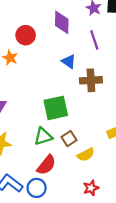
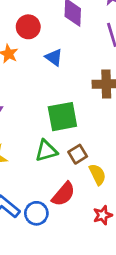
blue triangle: (69, 61) -> (54, 57), moved
yellow semicircle: (86, 155) -> (98, 174), turned -90
red semicircle: (46, 165) -> (63, 194), moved

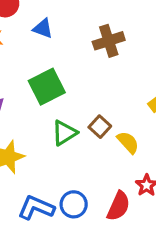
green square: (62, 117) -> (47, 87), moved
red semicircle: (63, 194) -> (118, 206), moved

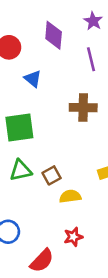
yellow semicircle: (128, 142) -> (70, 196), turned -75
red semicircle: (118, 206) -> (42, 261), moved

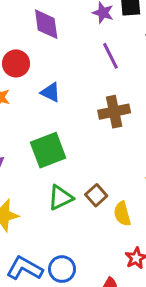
purple diamond: (54, 35) -> (46, 24), moved
yellow semicircle: (70, 196) -> (122, 214), turned -85

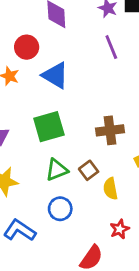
blue triangle: (51, 92) -> (55, 75), size x1.5
brown cross: (114, 112) -> (110, 130), moved
blue circle: (62, 269) -> (60, 209), moved

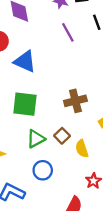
green square: (49, 127) -> (25, 104), turned 30

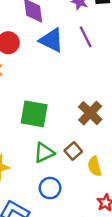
blue triangle: (25, 61) -> (51, 40), moved
brown cross: (75, 101) -> (90, 113), turned -35

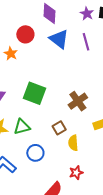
green triangle: (44, 153) -> (22, 127), moved

